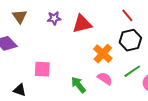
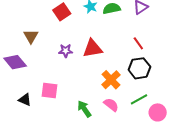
purple star: (54, 18) -> (66, 51), moved
black triangle: (20, 90) -> (25, 100), moved

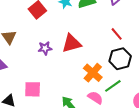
green line: (139, 99) -> (113, 86), moved

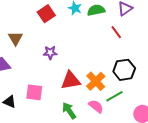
red line: (117, 34) -> (116, 32), moved
red triangle: (71, 43) -> (71, 81), moved

